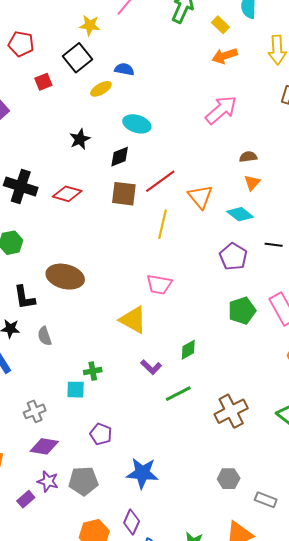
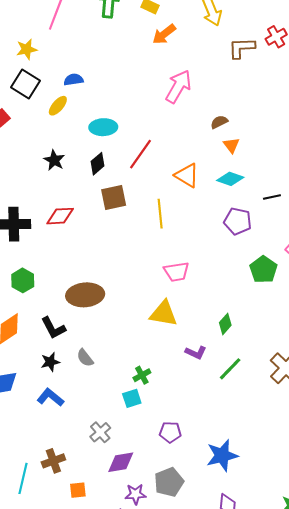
red line: (160, 181) -> (141, 154), moved

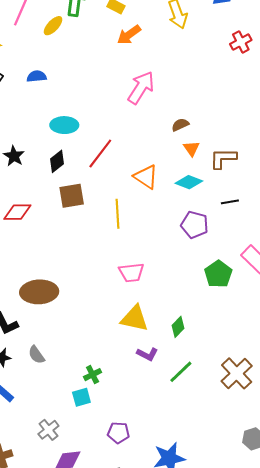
brown L-shape: (242, 48) -> (223, 158), moved
yellow ellipse: (58, 106) -> (53, 26), moved
yellow triangle: (164, 314) -> (134, 319), moved

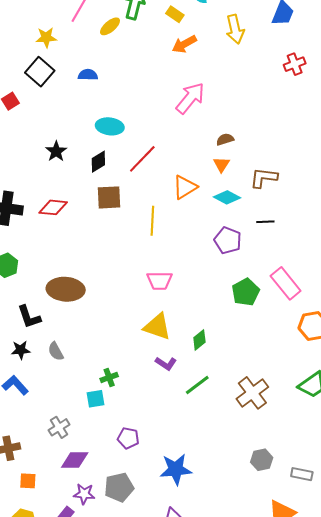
orange triangle: (191, 148) -> (221, 164), moved
orange triangle: (146, 177) -> (185, 187), turned 48

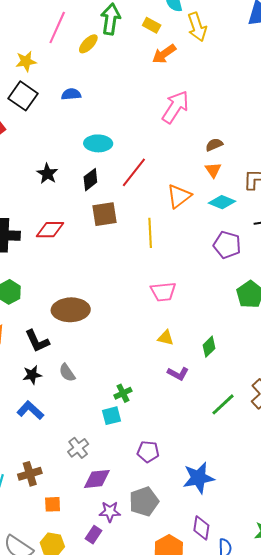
yellow arrow: (235, 29) -> (197, 27), moved
yellow triangle: (157, 327) -> (166, 338), size x0.6
green line: (197, 385) -> (223, 404), moved

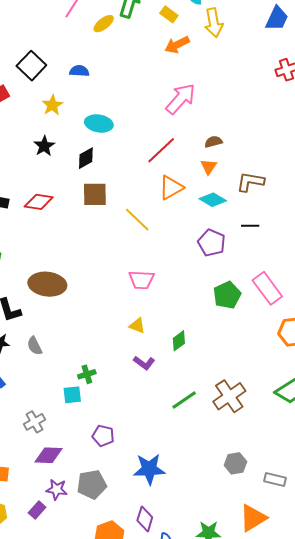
yellow star: (26, 61) -> (52, 105), moved, turned -30
red line: (134, 172) -> (161, 150), moved
yellow line: (150, 233) -> (137, 220), turned -52

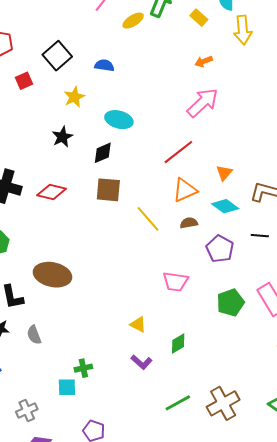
orange arrow: (177, 45) -> (204, 61), moved, size x0.7
brown semicircle: (213, 142) -> (189, 223), moved
pink trapezoid: (142, 280) -> (176, 282), moved

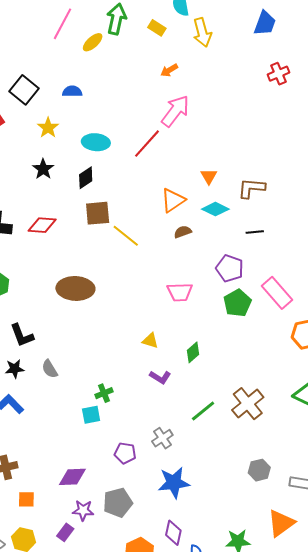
red line: (178, 152) -> (147, 144), moved
yellow line: (148, 219) -> (126, 236), moved
purple pentagon: (220, 249) -> (230, 268), moved
brown ellipse: (53, 275) -> (75, 288), moved
gray cross: (27, 411) -> (162, 438), moved

